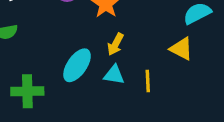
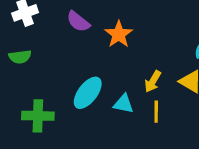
yellow arrow: (115, 44) -> (153, 81), moved

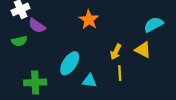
purple semicircle: (78, 21) -> (37, 26), moved
cyan triangle: (123, 104) -> (89, 81), moved

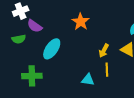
cyan ellipse: (70, 63) -> (52, 49), moved
cyan triangle: (89, 81) -> (88, 80), moved

